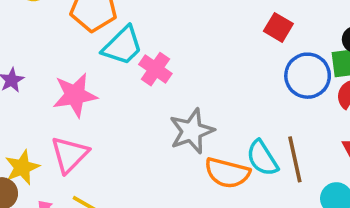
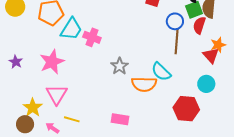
blue circle: (308, 76) -> (175, 21), size x0.7
gray star: (192, 131) -> (119, 66), size x0.7
brown line: (295, 159) -> (177, 41), moved, turned 30

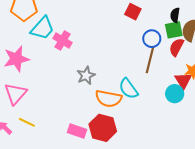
cyan circle: (206, 84) -> (175, 94), moved
red hexagon: (186, 109) -> (103, 128), moved

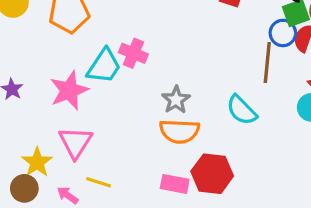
cyan trapezoid: (42, 28) -> (104, 66), moved
blue circle: (152, 39) -> (283, 33), moved
orange semicircle: (108, 99) -> (179, 131), moved

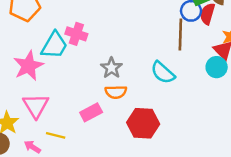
orange semicircle: (179, 131) -> (116, 92), size x0.7
pink rectangle: (175, 184) -> (91, 112), moved, turned -35

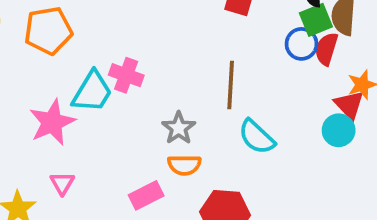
brown line: (180, 35) -> (231, 85), moved
pink triangle: (36, 106) -> (62, 183), size x0.6

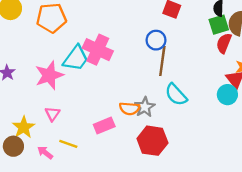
blue circle: (301, 44) -> (156, 40), moved
pink cross: (126, 75) -> (98, 50), size x1.4
gray star: (179, 128) -> (145, 107), moved

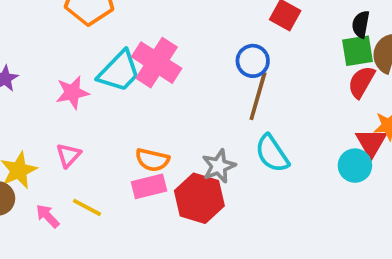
pink star: (49, 75) -> (72, 92), size x0.7
orange semicircle: (130, 109) -> (152, 160), moved
red hexagon: (152, 141) -> (199, 198), moved

